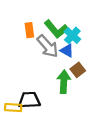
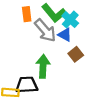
green arrow: (64, 82) -> (43, 66), moved

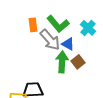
cyan cross: (70, 20) -> (88, 28), moved
green arrow: (43, 66) -> (62, 62), moved

